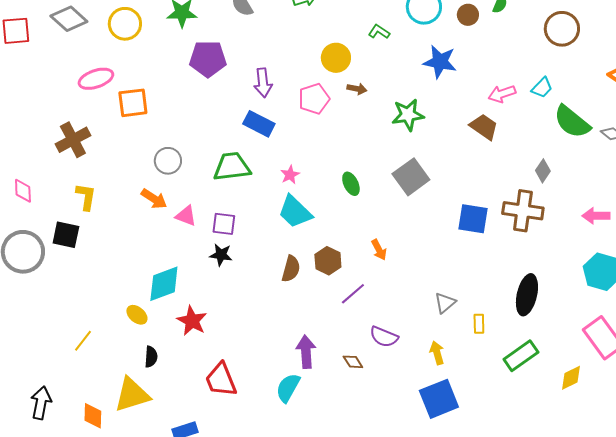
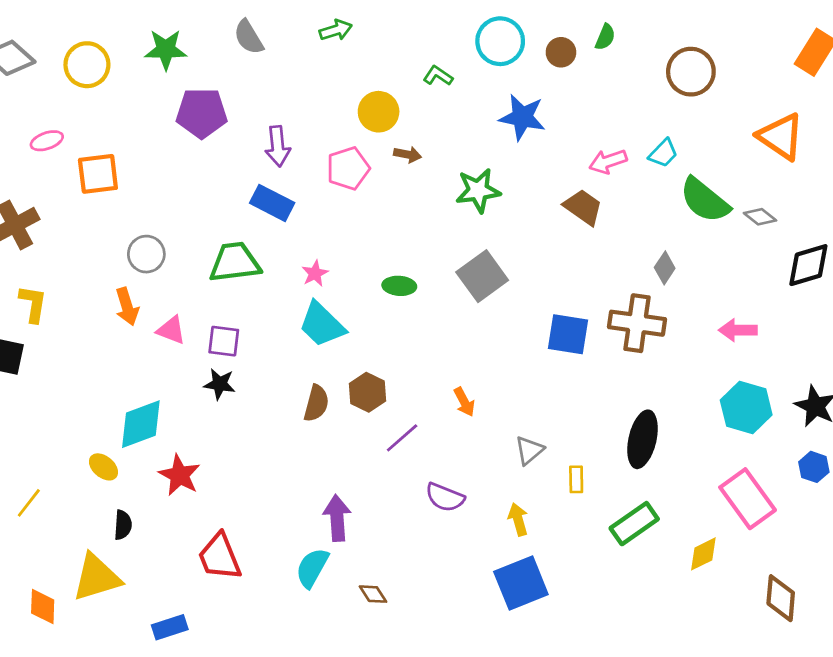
pink ellipse: (96, 79) -> (47, 141), size x0.7
green ellipse: (351, 184) -> (399, 286), turned -60
orange arrow: (154, 199) -> (127, 307), turned 40
orange arrow: (379, 250) -> (464, 402), moved
brown diamond: (353, 362) -> (373, 594), moved

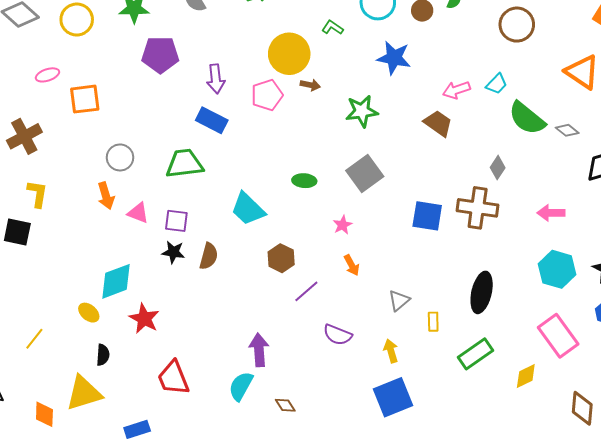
yellow circle: (379, 112) -> (289, 54), size x1.4
pink star: (315, 273) -> (343, 225), moved
brown semicircle: (316, 403) -> (209, 256), moved

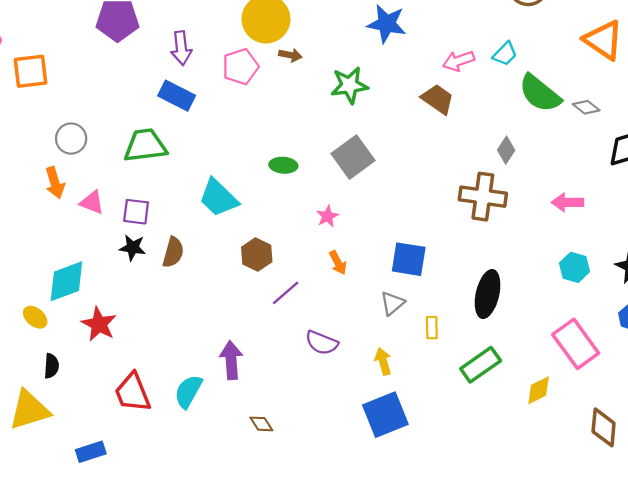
blue square: (427, 216) -> (409, 259), moved
cyan hexagon: (557, 269) -> (575, 267), size x0.7
cyan semicircle: (241, 386) -> (188, 391), moved

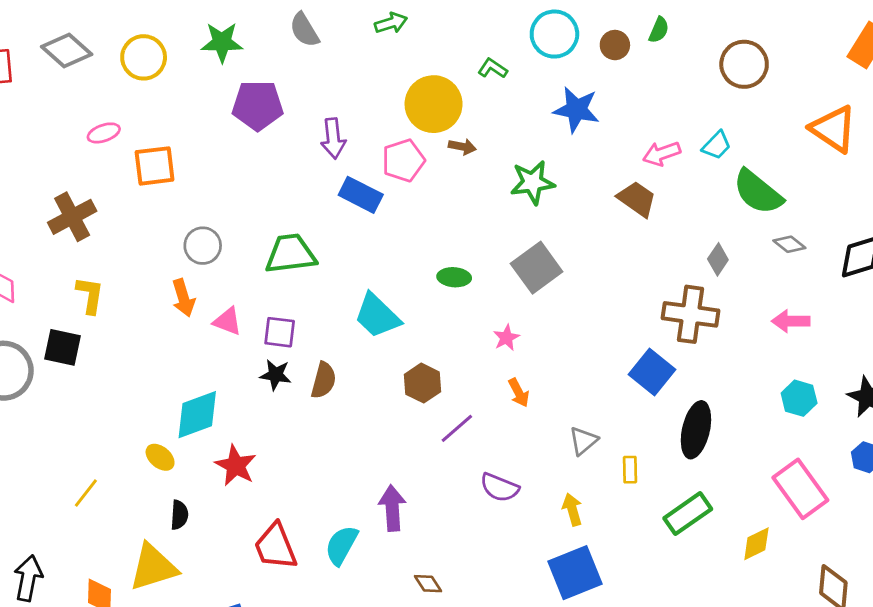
blue rectangle: (177, 96) -> (361, 195), moved
gray diamond: (586, 107) -> (789, 244), moved
blue square: (409, 259) -> (652, 372), moved, turned 30

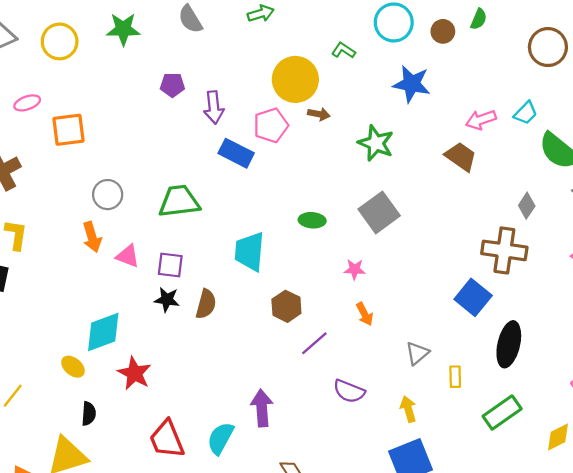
purple pentagon: (258, 105) -> (172, 85), moved, size x0.6
green star: (532, 182) -> (376, 143), turned 30
cyan trapezoid: (377, 316) -> (250, 252), turned 51
pink star: (506, 338) -> (355, 269), turned 30

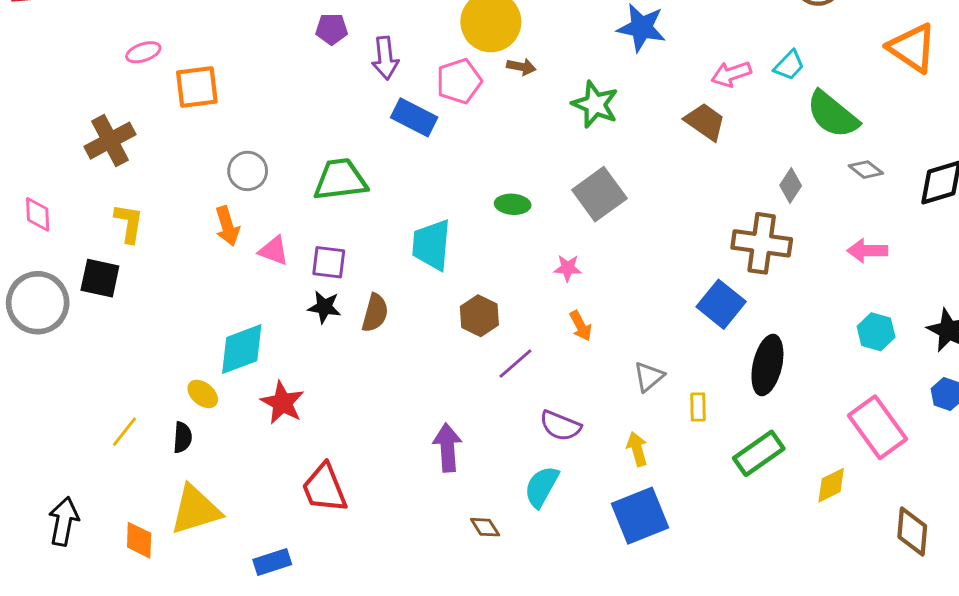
black semicircle: (89, 414) -> (182, 437), moved
cyan semicircle: (220, 438) -> (542, 487), moved

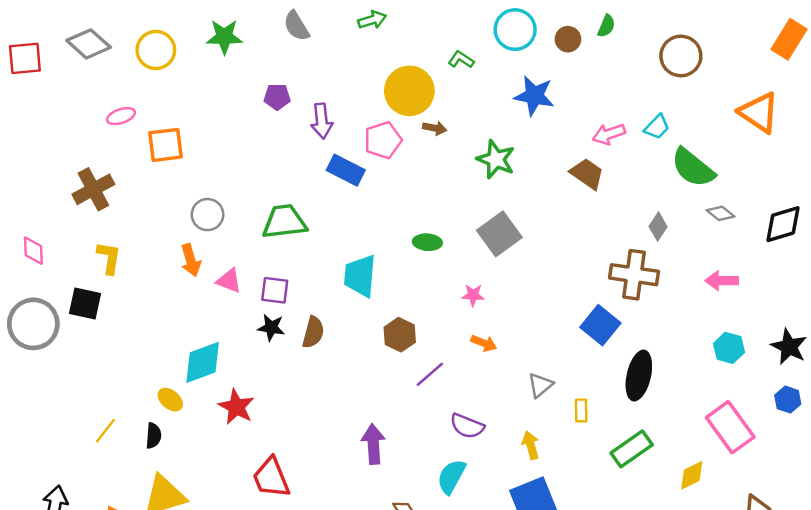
orange arrow: (581, 326) -> (484, 343), turned -40

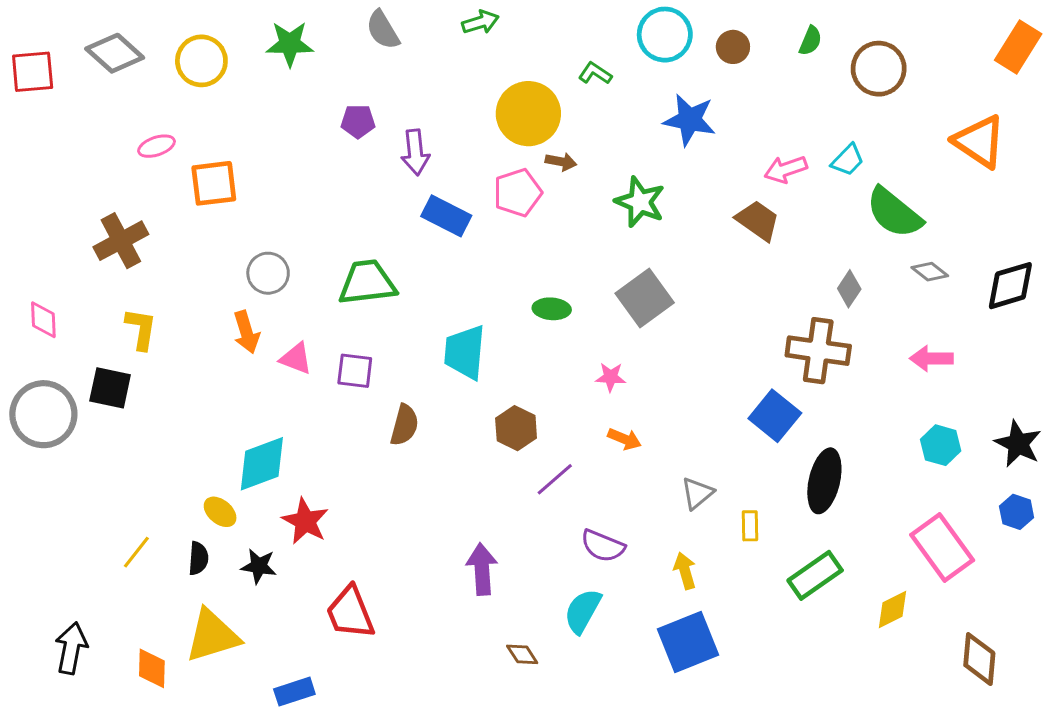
green semicircle: (606, 26) -> (810, 41), moved
pink pentagon: (383, 140) -> (518, 193), moved
black star: (271, 328) -> (259, 566), moved

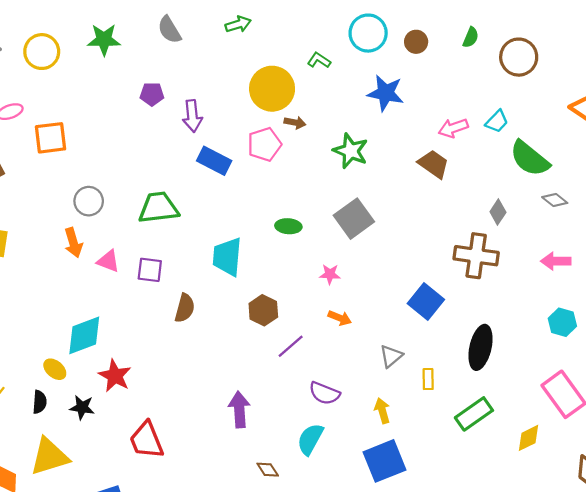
blue square: (775, 416) -> (426, 302), moved

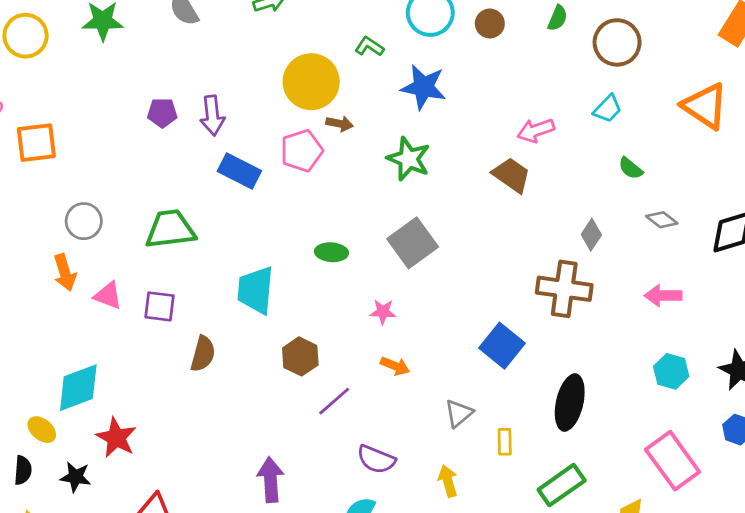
blue star: (386, 93) -> (424, 87), moved
purple pentagon: (152, 94) -> (162, 113), moved
cyan trapezoid: (497, 121) -> (608, 109), moved
green semicircle: (530, 159) -> (631, 168), size x0.5

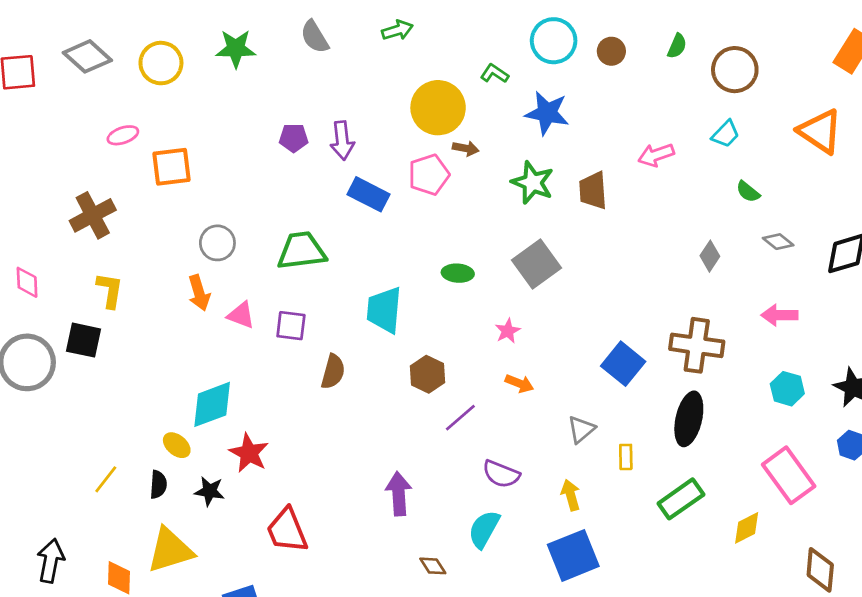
brown trapezoid: (511, 175) -> (593, 190), moved, turned -129
brown cross: (564, 289) -> (697, 345), moved
pink star: (383, 312) -> (508, 331), turned -30

